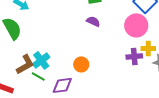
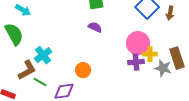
pink circle: (136, 25) -> (138, 43), moved
cyan cross: (41, 60) -> (43, 55), moved

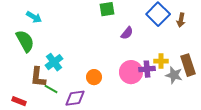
purple semicircle: (95, 27) -> (127, 33), moved, turned 104
pink circle: (138, 43) -> (131, 72), moved
brown L-shape: (27, 70) -> (38, 77), turned 125

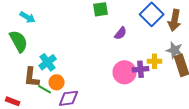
brown arrow: (181, 20) -> (175, 20), size x1.5
gray star: (174, 75) -> (175, 50), moved
orange circle: (94, 77) -> (57, 82), moved

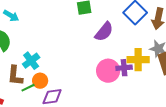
purple semicircle: (121, 33) -> (104, 32), size x1.5
yellow cross: (155, 61) -> (138, 60), size x1.5
green line: (45, 89) -> (28, 88), turned -56

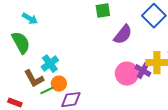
purple cross: (124, 68) -> (143, 71), turned 35
brown L-shape: (15, 76) -> (34, 79), turned -35

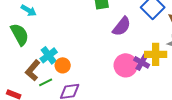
brown L-shape: (34, 79) -> (33, 70), turned 70
orange circle: (59, 84) -> (63, 65), moved

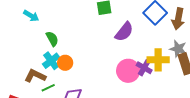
green semicircle: (20, 34) -> (52, 39), moved, size x0.7
orange circle: (63, 65) -> (65, 63), moved
brown L-shape: (33, 70) -> (35, 76), turned 75

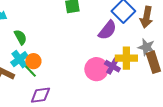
purple semicircle: (124, 32) -> (107, 30), moved
green line: (48, 88) -> (30, 71), moved, turned 72

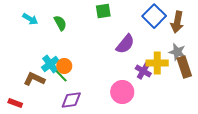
purple semicircle: (107, 30) -> (125, 44), moved
green semicircle: (20, 37) -> (60, 23), moved
pink circle: (96, 69) -> (122, 92), moved

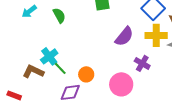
cyan arrow: (30, 19) -> (29, 11), turned 112
yellow cross: (157, 63) -> (156, 35), moved
orange circle: (64, 66) -> (86, 74), moved

